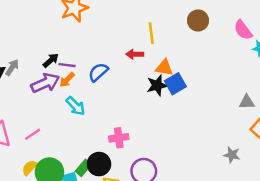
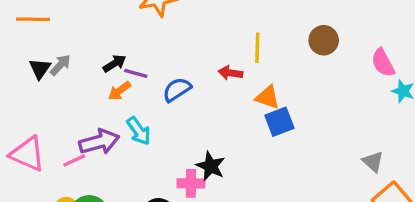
orange arrow: (67, 80) -> (119, 91), moved
purple arrow: (45, 83) -> (99, 142), moved
black star: (157, 85) -> (211, 166), moved, turned 30
gray triangle: (247, 102) -> (373, 162), turned 35

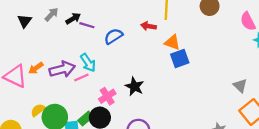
gray arrow: (60, 65) -> (52, 14), moved
orange arrow: (119, 91) -> (36, 68), moved
pink line: (74, 160) -> (81, 78), moved
pink cross: (191, 183) -> (107, 96), moved, turned -35

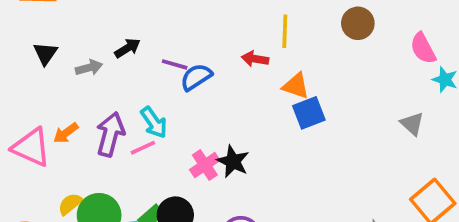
gray arrow: (52, 14) -> (89, 68), moved, turned 32
purple line: (87, 25) -> (175, 64), moved
purple arrow: (62, 69) -> (110, 134), turned -60
gray triangle: (240, 86) -> (412, 124), moved
pink cross: (107, 96) -> (205, 165), moved

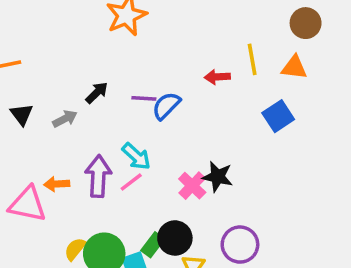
yellow line: (285, 31) -> (252, 59), moved
orange triangle: (296, 86) -> (294, 67), moved
orange arrow: (66, 133) -> (57, 184), turned 45

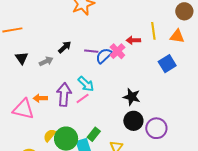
pink cross: (192, 186) -> (117, 51), moved
black circle: (175, 238) -> (133, 121), moved
purple circle: (240, 245) -> (156, 128), moved

